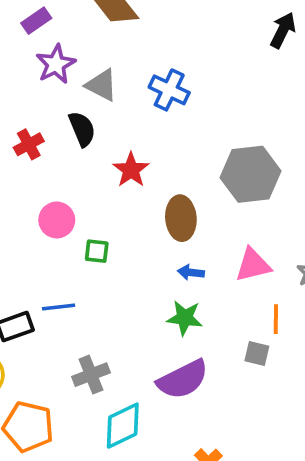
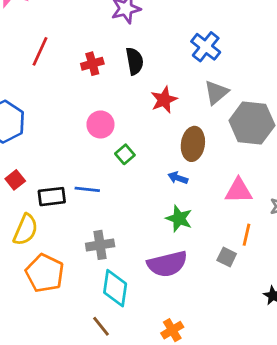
gray triangle: (102, 85) -> (216, 92), moved, turned 40
green square: (97, 251) -> (125, 154), turned 30
blue arrow: (191, 272) -> (178, 178), moved
cyan diamond: (123, 426) -> (115, 288), turned -69

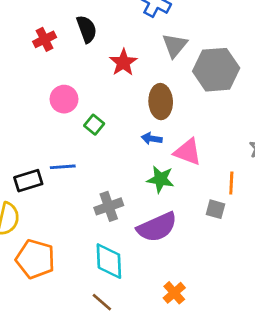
pink triangle: (239, 191) -> (188, 152), moved, turned 32
gray cross: (100, 245) -> (109, 206), moved

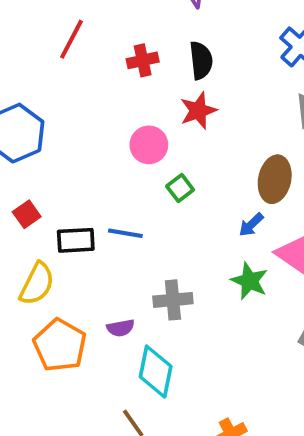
red star: (123, 62) -> (198, 111), moved
blue arrow: (152, 138) -> (251, 225), turned -66
purple semicircle: (157, 227) -> (121, 328), moved, size x0.5

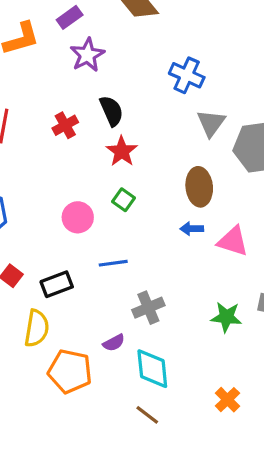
pink circle: (149, 145) -> (78, 217), moved
green square: (180, 188) -> (123, 200), moved
blue arrow: (251, 225) -> (192, 229), turned 60
blue line: (125, 233) -> (113, 263), moved
green star: (249, 281) -> (226, 317), moved

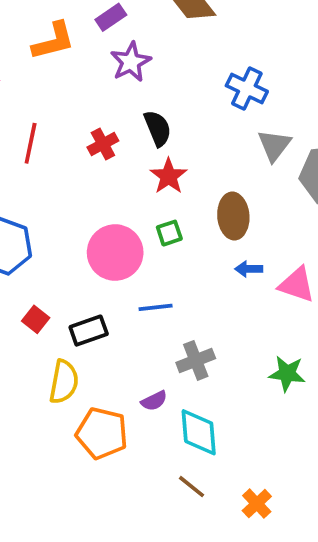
brown ellipse: (199, 187) -> (233, 216), moved
green square: (123, 200) -> (169, 233), turned 35
pink circle: (78, 217) -> (115, 253), size x1.5
orange cross: (227, 400) -> (257, 504), moved

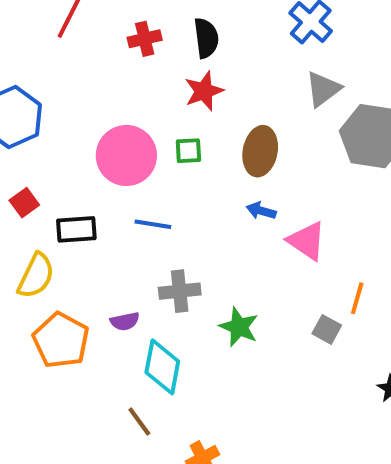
green star: (287, 374) -> (239, 327), moved

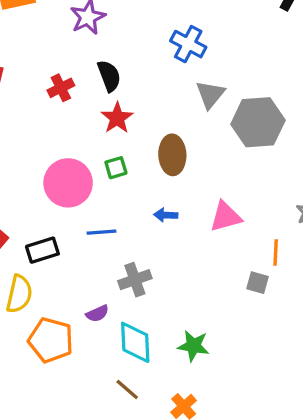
blue arrow: (261, 211) -> (166, 215), moved
pink triangle: (307, 241) -> (225, 217), turned -36
green star: (239, 327) -> (193, 346), moved

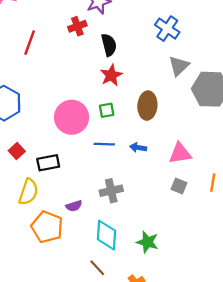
red cross: (61, 88) -> (77, 26), moved
blue line: (102, 232) -> (104, 144), moved
gray square: (258, 283) -> (179, 186), moved
purple semicircle: (97, 313) -> (74, 206), moved

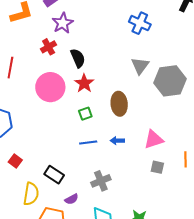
blue cross: (167, 29) -> (140, 23), moved
pink circle: (72, 117) -> (50, 87), moved
black rectangle: (48, 163) -> (54, 175), moved, turned 54

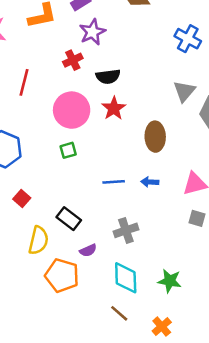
black semicircle: (78, 58) -> (108, 77), turned 102
green square: (85, 114) -> (68, 150), moved

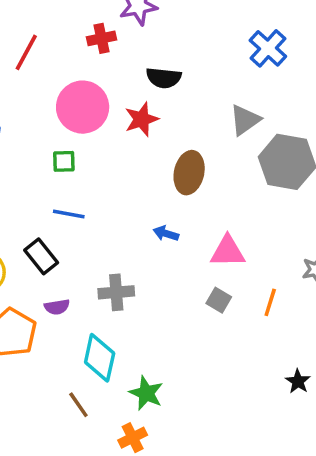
black semicircle: (108, 77) -> (164, 78), moved
blue line: (114, 182) -> (69, 214), moved
green star: (170, 281) -> (146, 393), moved

